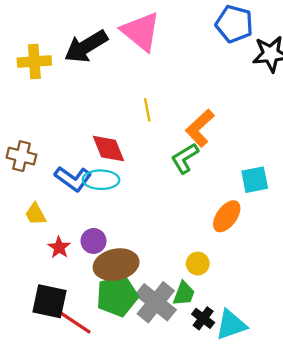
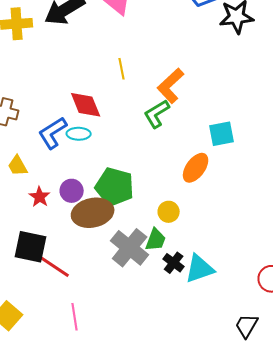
blue L-shape: (73, 179) -> (53, 133), turned 112
cyan ellipse: (101, 180) -> (79, 134), size x0.7
green pentagon: (117, 296) -> (115, 187), moved, turned 30

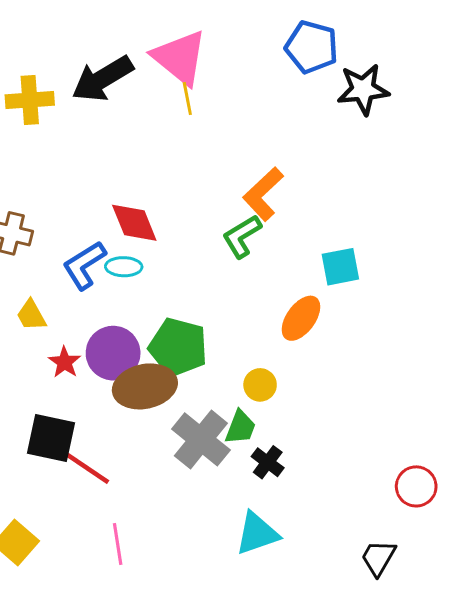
yellow line: (122, 69) -> (187, 98), moved
purple circle: (72, 191) -> (113, 353), size x1.5
cyan triangle: (200, 269) -> (257, 533), moved

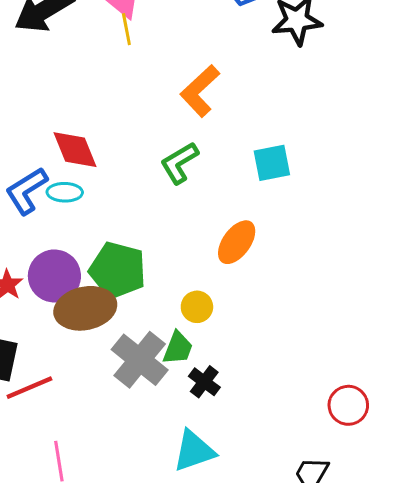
orange L-shape: (263, 194) -> (200, 91), moved
cyan square: (340, 267) -> (272, 163), moved
red line: (87, 468) -> (29, 388), turned -57

